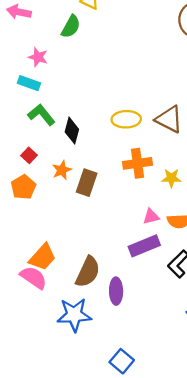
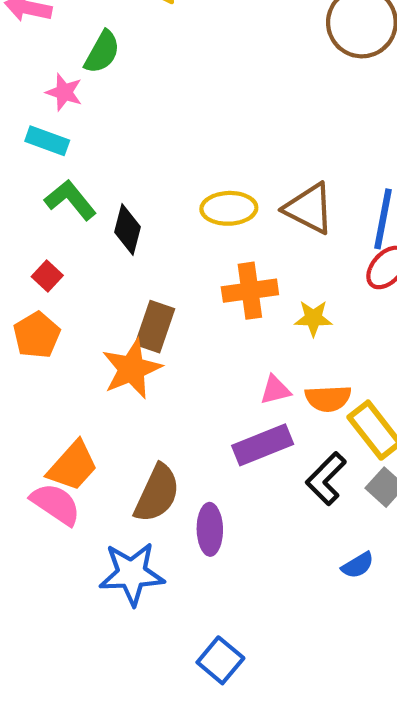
green semicircle: (71, 27) -> (102, 52), moved
orange star: (62, 170) -> (132, 369), moved, size x1.6

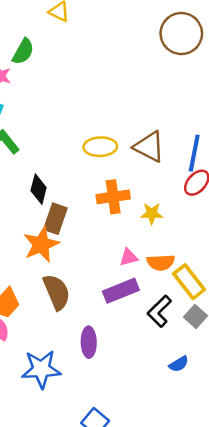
black diamond: (127, 229) -> (39, 189), moved
brown semicircle: (157, 493) -> (57, 292), moved, turned -48

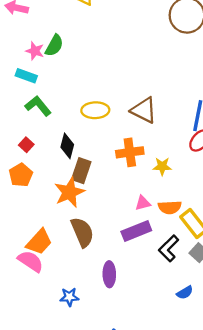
green semicircle: (23, 52) -> (54, 46), moved
yellow ellipse: (100, 147) -> (95, 110), moved
brown triangle: (149, 147) -> (144, 110), moved
blue star: (41, 369) -> (69, 297), size x0.6

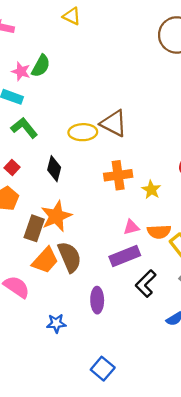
brown triangle: (144, 110) -> (114, 123), moved
yellow star: (162, 166) -> (151, 190), turned 30
brown rectangle: (81, 171) -> (34, 228), moved
orange trapezoid: (39, 242) -> (45, 260), moved
black L-shape: (169, 248) -> (146, 284), moved

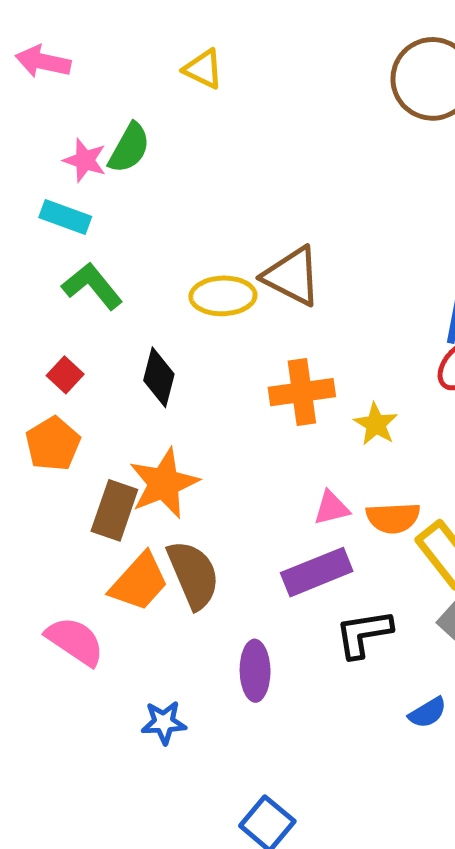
yellow triangle: (72, 16) -> (203, 69), moved
black L-shape: (146, 284) -> (364, 634), turned 36

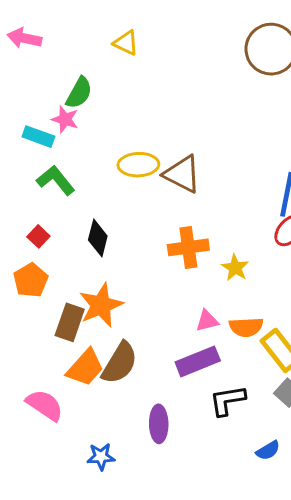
pink star: (85, 160) -> (65, 119), moved
yellow ellipse: (223, 296) -> (138, 165), moved
brown semicircle: (193, 575) -> (120, 363), turned 54

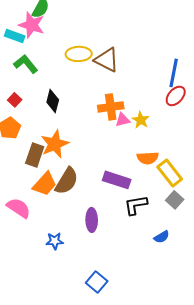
pink star: (65, 119) -> (32, 25), size x1.5
pink triangle: (207, 321) -> (123, 120), moved
purple rectangle: (198, 361) -> (117, 180), turned 40

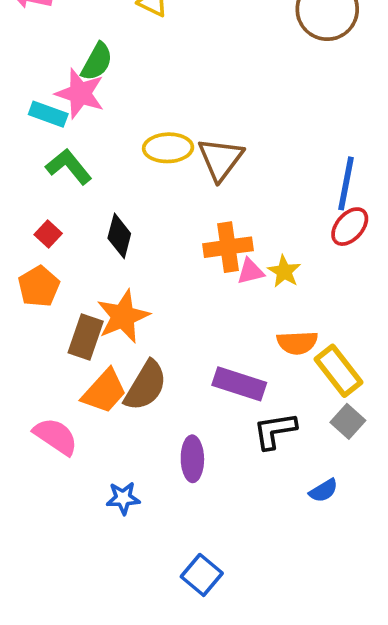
brown triangle: (107, 60) -> (220, 159), turned 40

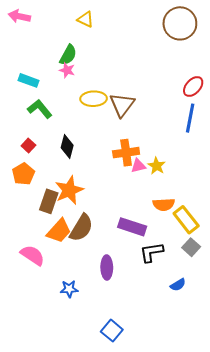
green semicircle: (97, 62) -> (68, 55), moved
pink star: (80, 94) -> (67, 70), moved, size x0.6
red ellipse: (350, 227) -> (193, 87), moved

